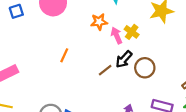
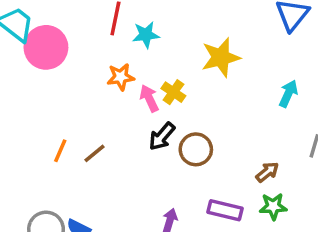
orange line: (64, 55) -> (60, 151), moved
brown line: (105, 70) -> (94, 153), moved

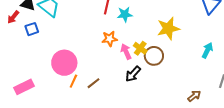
pink circle: (46, 47) -> (64, 63), moved
brown circle: (196, 149) -> (154, 56), moved

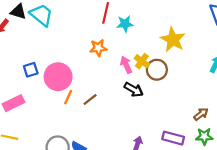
yellow star: (168, 28) -> (173, 40), turned -30
blue square: (32, 29) -> (31, 70), moved
orange star: (110, 39) -> (98, 48), moved
black arrow: (133, 74) -> (134, 90), turned -102

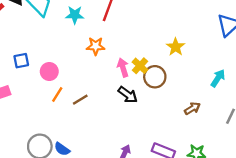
cyan star: (125, 24) -> (75, 15), moved
yellow star: (173, 40) -> (176, 47), size x0.7
pink circle: (58, 77) -> (49, 71), size x0.6
brown arrow: (201, 114) -> (192, 108), moved

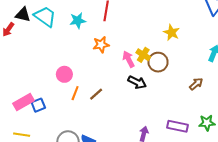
blue square: (21, 61) -> (38, 105), moved

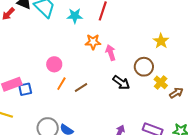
yellow cross: (143, 55) -> (161, 82), moved
pink arrow: (129, 59) -> (111, 53), moved

